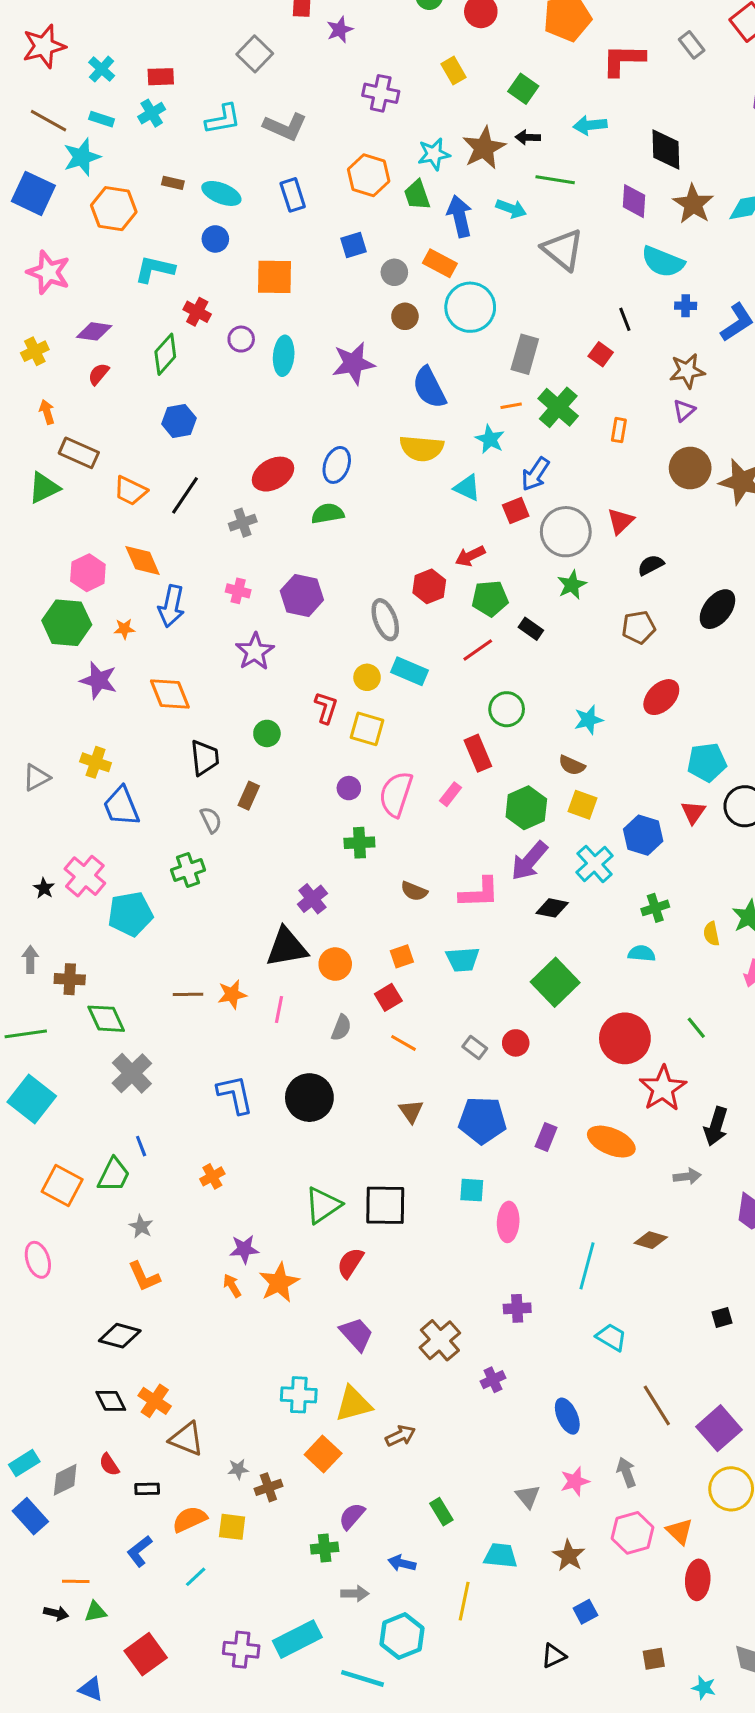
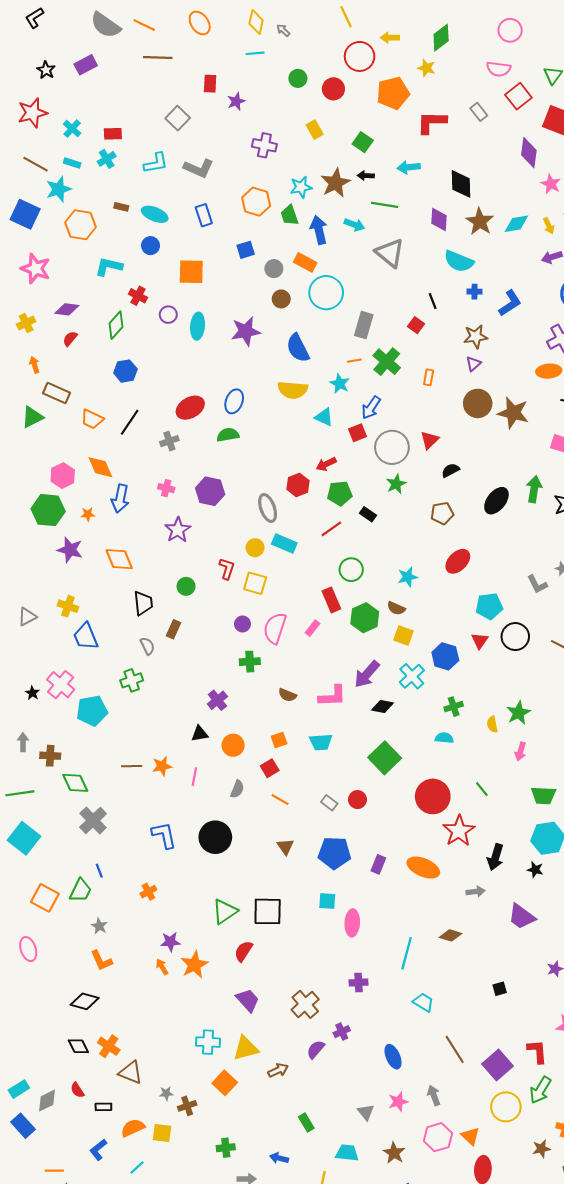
green hexagon: (526, 808) -> (365, 618), moved
black triangle: (287, 947) -> (200, 734), size x0.6
purple semicircle: (352, 1516) -> (316, 1049), moved

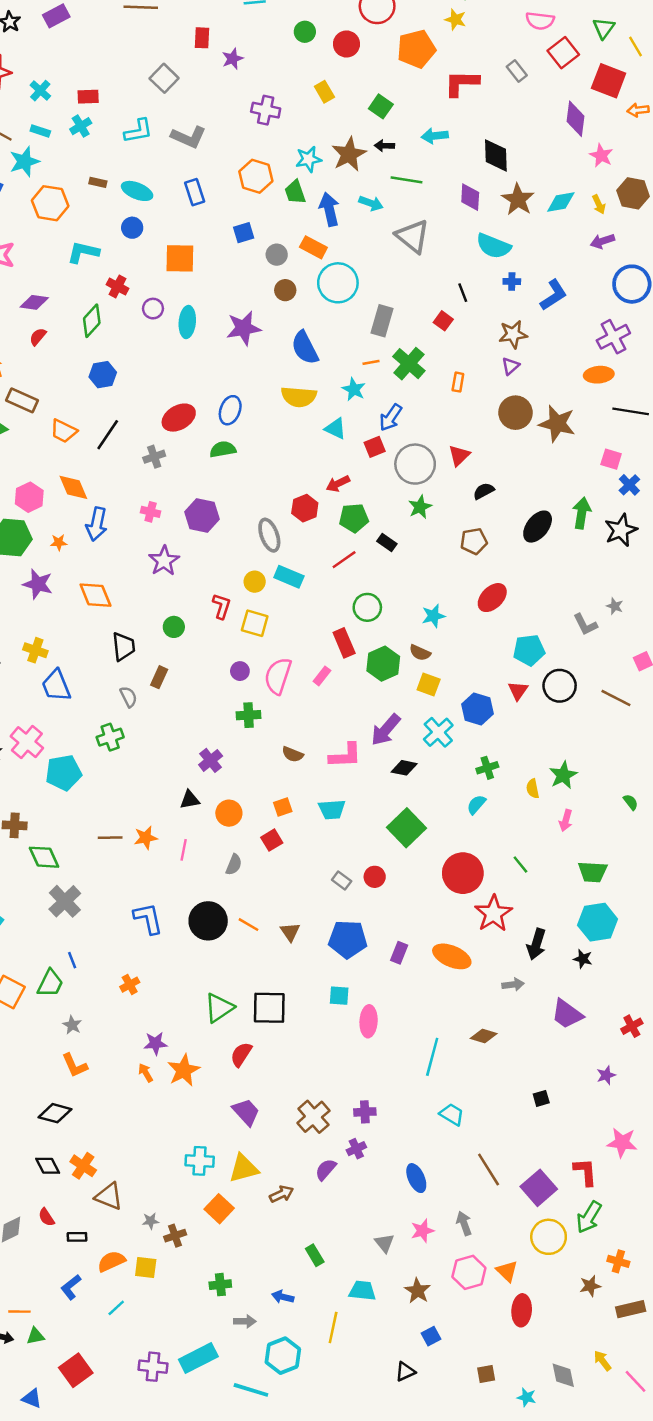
cyan semicircle: (444, 738) -> (476, 805), turned -54
orange line: (280, 800) -> (249, 925), moved
purple cross: (359, 982) -> (365, 1112), moved

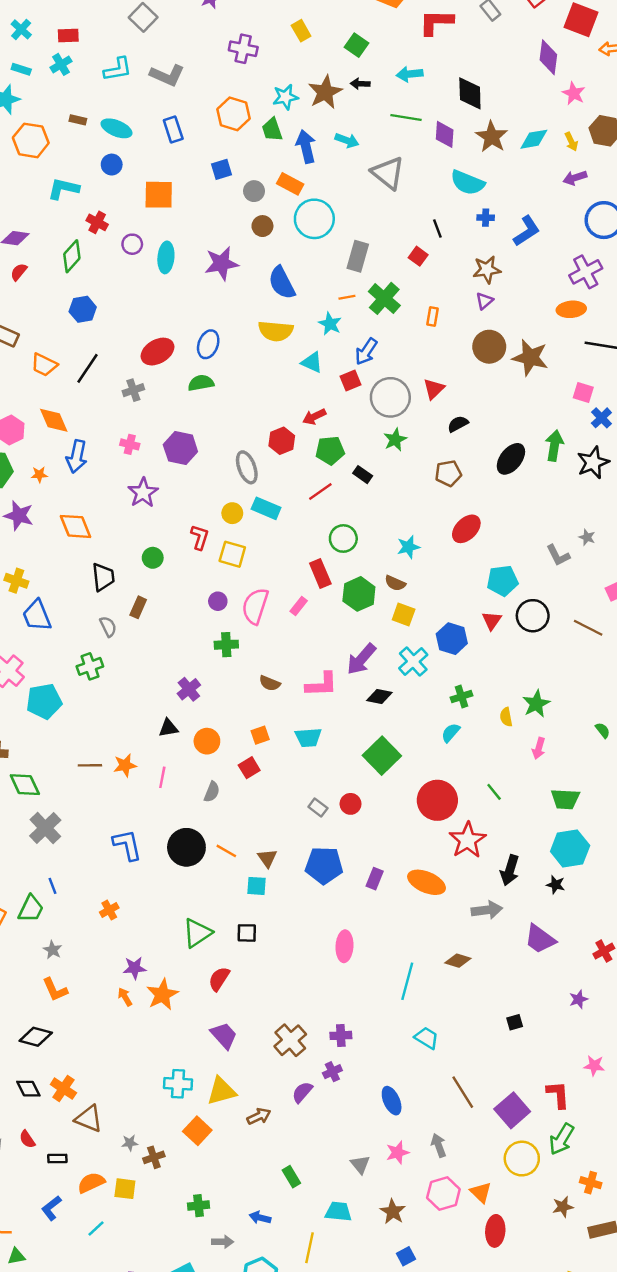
green line: (406, 180) -> (406, 117), moved
gray arrow: (513, 985) -> (487, 910), size x1.4
cyan square: (339, 996) -> (256, 886), moved
black square: (269, 1008) -> (247, 933), size x0.6
pink star: (622, 1143) -> (594, 1066), size x0.7

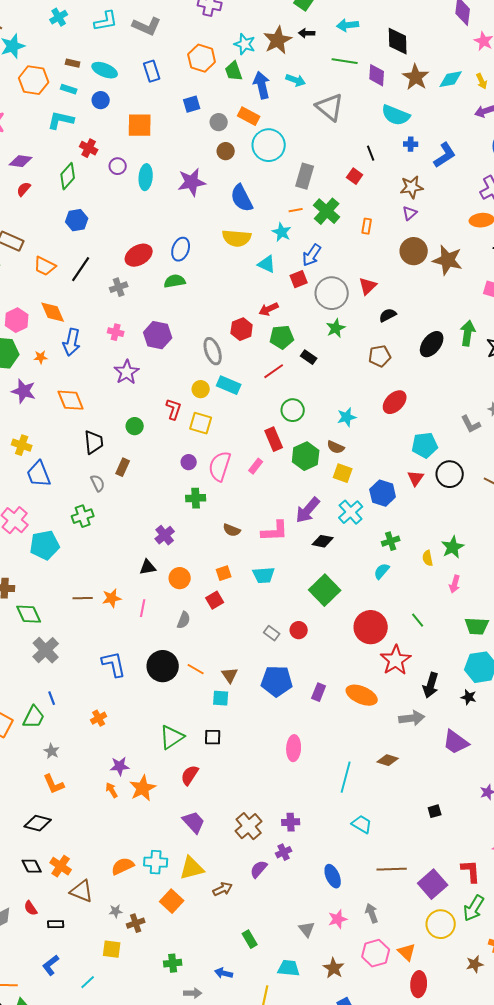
cyan rectangle: (21, 69) -> (69, 89), moved
cyan star: (285, 97) -> (245, 44), turned 30
brown line: (463, 1092) -> (392, 869), turned -60
orange semicircle: (91, 1183) -> (123, 866), moved

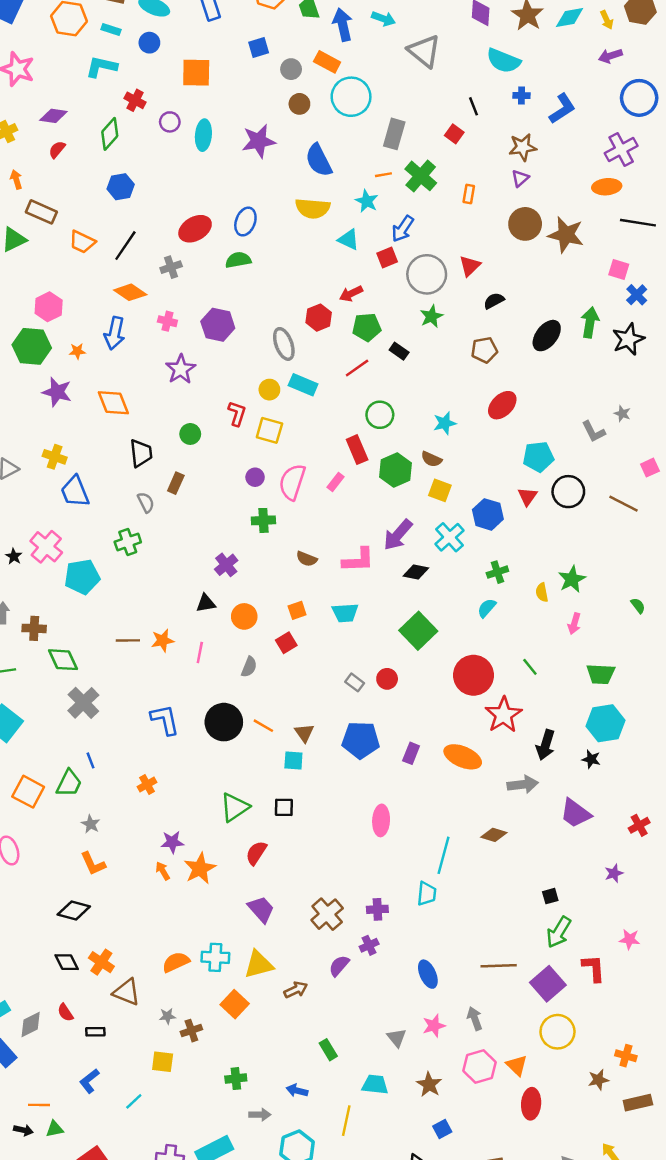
orange diamond: (53, 312) -> (130, 292), moved, turned -32
cyan trapezoid: (362, 824) -> (427, 894), moved, turned 65
green arrow: (474, 908) -> (559, 932), moved

